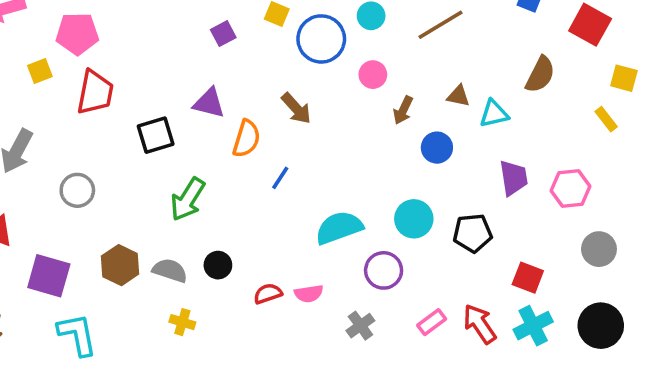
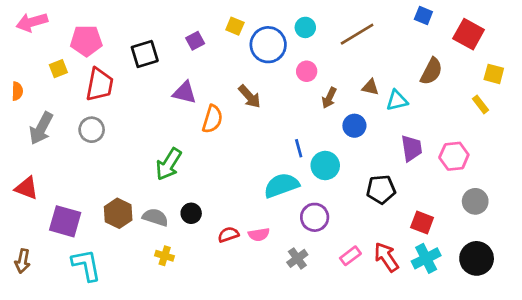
black square: (156, 135) -> (145, 54), moved
blue line: (280, 178) -> (299, 148), moved, turned -48
gray circle: (77, 190) -> (92, 130), moved
cyan circle: (414, 219) -> (325, 166), moved

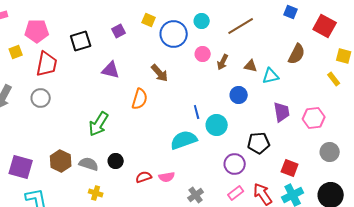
brown arrow: (329, 98) -> (223, 62), moved
orange semicircle: (212, 119) -> (140, 99), moved
purple circle: (315, 217) -> (235, 164), moved

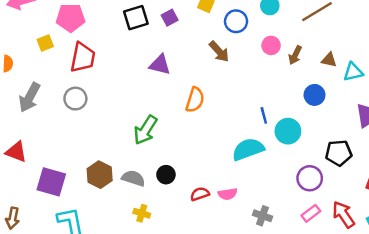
blue circle: (174, 34) -> (236, 21), size x0.7
black square: (81, 41) -> (136, 18), moved
brown arrow: (160, 73) -> (219, 51), moved
gray cross: (196, 195) -> (263, 216), turned -35

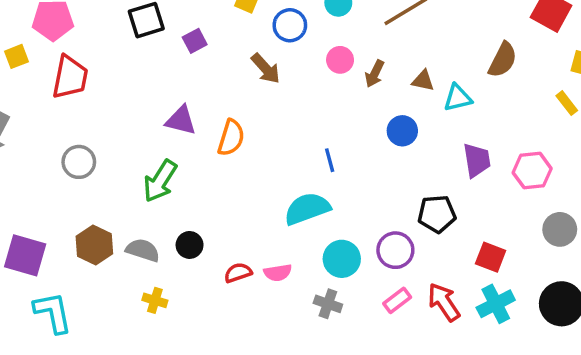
purple square: (170, 18) -> (195, 41), moved
purple triangle: (160, 65) -> (181, 120), moved
gray circle: (75, 99) -> (79, 162), moved
cyan circle: (288, 131) -> (342, 259), moved

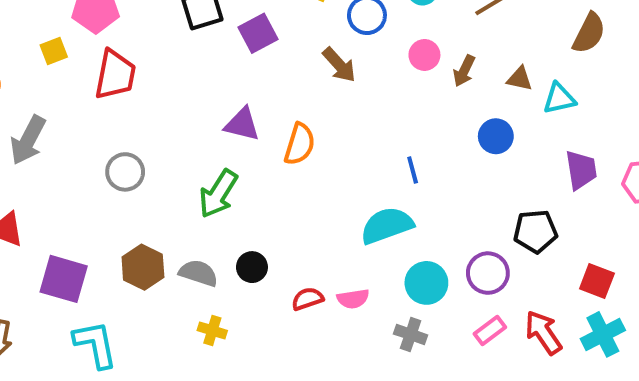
purple square: (195, 41) -> (258, 33), size x1.4
brown semicircle: (503, 60) -> (589, 33), moved

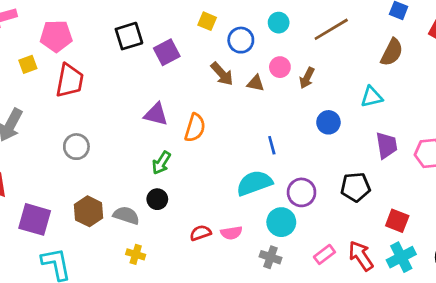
brown triangle: (520, 79) -> (256, 83), moved
green arrow: (218, 194) -> (161, 163), moved, size x0.7
black circle: (252, 267) -> (157, 199), moved
purple circle: (488, 273) -> (302, 192), moved

